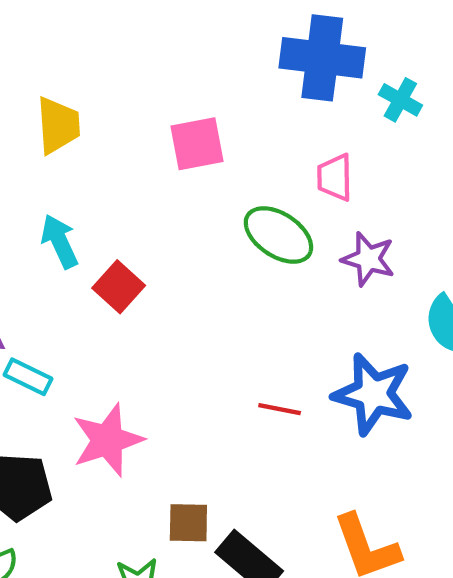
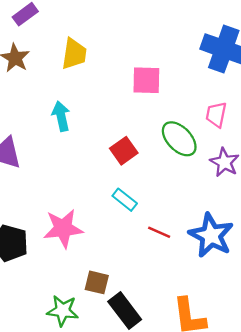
red square: (119, 287) -> (124, 151), moved
cyan rectangle: (28, 377) -> (125, 200), moved

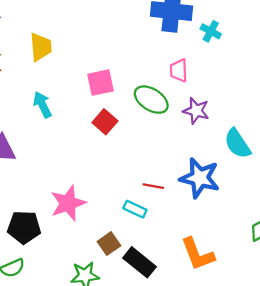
pink square: (146, 80) -> (101, 83), moved
cyan rectangle: (125, 200) -> (135, 209), moved
brown square: (97, 282) -> (109, 244), turned -35

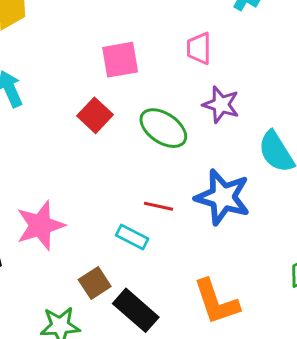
pink square: (101, 83) -> (120, 60), moved
green ellipse: (151, 100) -> (163, 128), moved

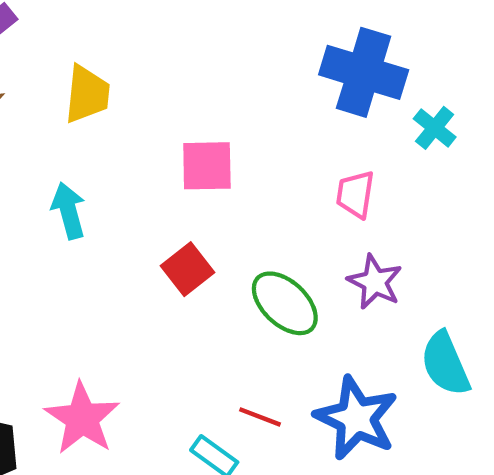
pink square: (120, 60) -> (207, 166), moved
pink star: (40, 225) -> (82, 418), turned -30

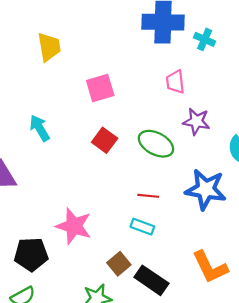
yellow trapezoid: (87, 94) -> (49, 47), moved
red line: (260, 417) -> (148, 196), moved

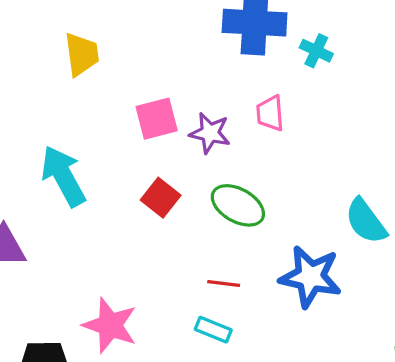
purple star: (196, 121) -> (210, 133), moved
cyan arrow: (40, 128) -> (63, 176), size x1.5

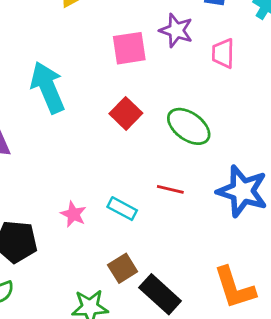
purple star: (210, 133) -> (176, 30), moved
pink star: (110, 325) -> (73, 214), size x0.6
cyan rectangle: (213, 330) -> (122, 209), moved

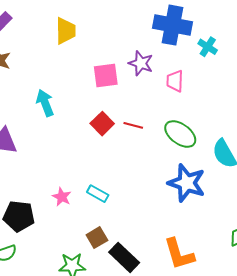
cyan arrow: (48, 87) -> (45, 103), size x0.7
green ellipse: (189, 126) -> (180, 134), moved
red line: (170, 189) -> (133, 125), moved

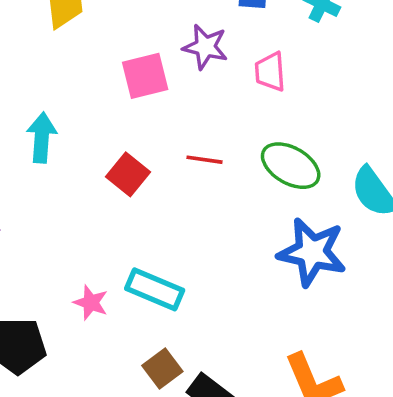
cyan arrow: (45, 103) -> (42, 138), turned 32
red square: (102, 124) -> (128, 174), moved
cyan rectangle: (98, 194) -> (155, 289), size x1.4

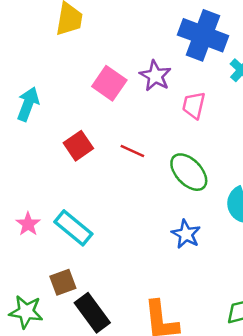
pink square: (145, 76) -> (109, 83), turned 32
blue star: (312, 252) -> (186, 234), size x0.6

